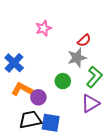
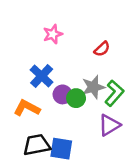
gray star: (77, 58) -> (93, 87), moved
blue cross: (14, 63) -> (42, 76), moved
purple circle: (38, 97) -> (63, 94), moved

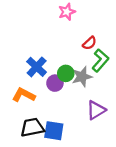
pink star: (53, 34) -> (67, 12), moved
green L-shape: (114, 93) -> (100, 60), moved
green circle: (76, 98) -> (66, 73), moved

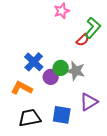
green L-shape: (100, 60) -> (93, 28), moved
gray star: (82, 77) -> (76, 71), turned 30
blue square: (54, 131) -> (62, 115), moved

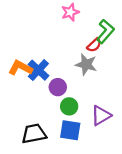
green circle: (61, 68) -> (69, 106), moved
gray star: (76, 71) -> (86, 64), moved
orange L-shape: (22, 88) -> (20, 68), moved

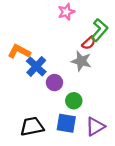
orange L-shape: (20, 68) -> (19, 51), moved
green circle: (69, 106) -> (74, 101), moved
purple triangle: (101, 115) -> (95, 126), moved

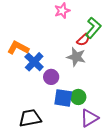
green circle: (74, 101) -> (78, 97), moved
blue square: (66, 123) -> (63, 98), moved

